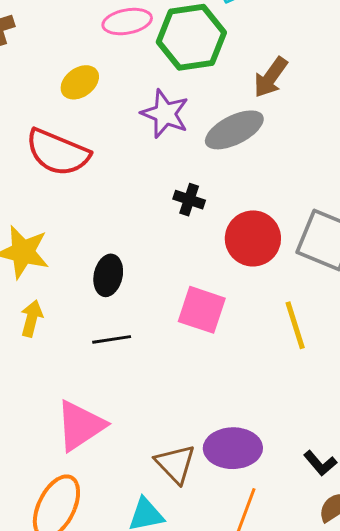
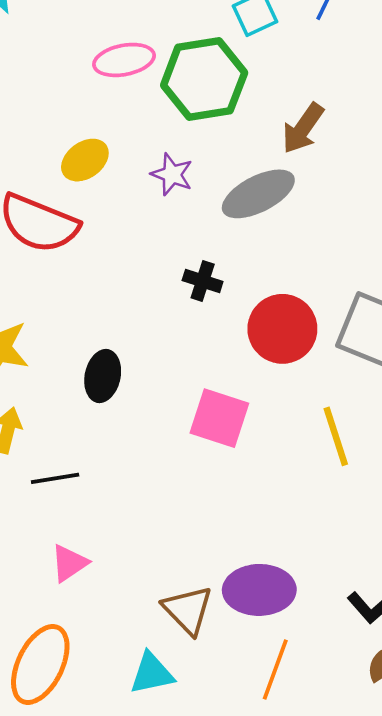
yellow ellipse: (80, 82) -> (85, 160), moved
purple star: (165, 114) -> (172, 174), size x0.7
black line: (112, 339) -> (55, 478), moved
pink triangle: (80, 426) -> (69, 563), size x0.6

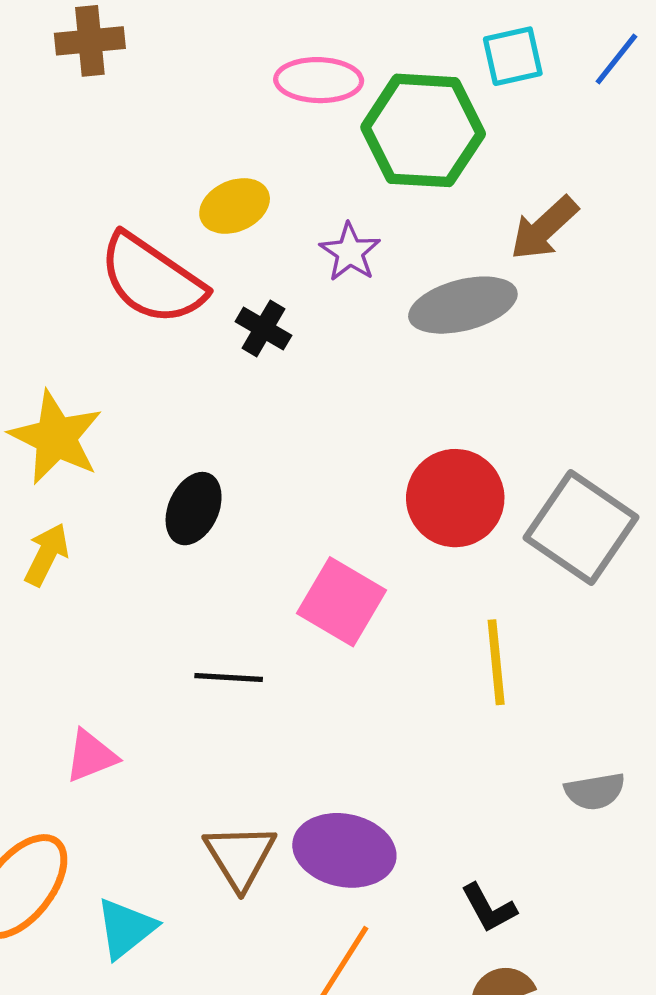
black cross: (203, 281) -> (263, 328), moved
black line: (55, 478) -> (229, 677), moved
cyan triangle: (152, 673) -> (126, 928), moved, turned -39

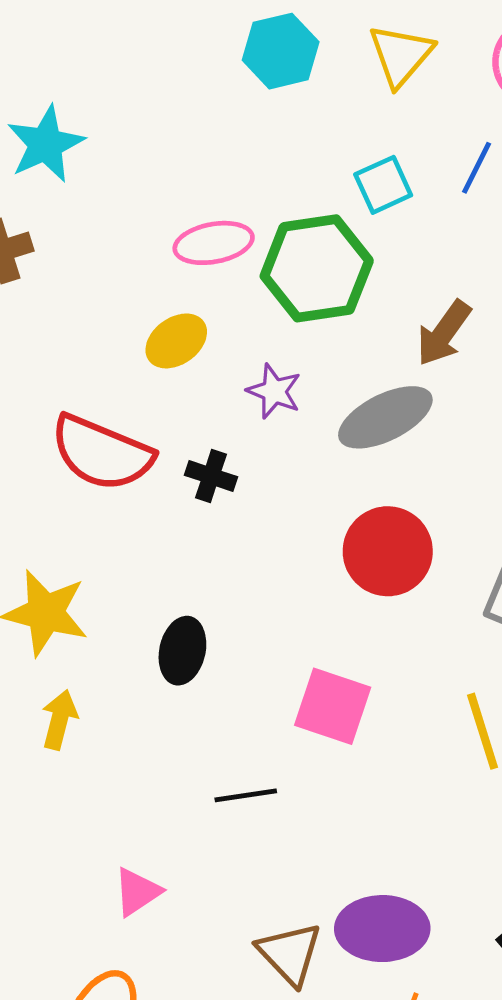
yellow ellipse: (235, 206) -> (176, 341), moved
red circle: (455, 498) -> (388, 551), moved

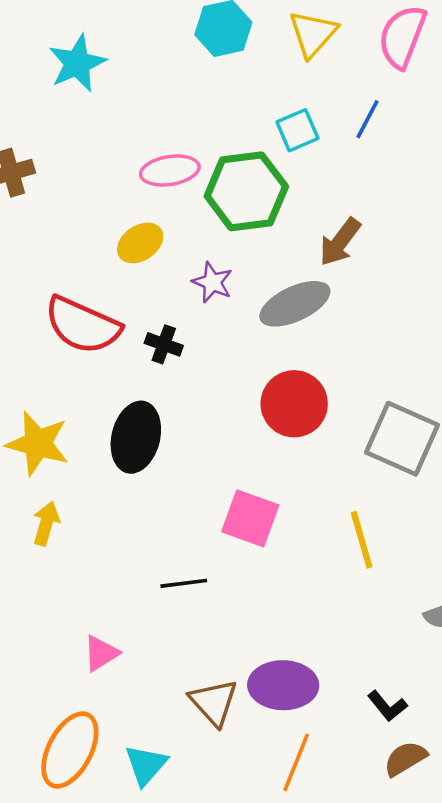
cyan star: (46, 144) -> (77, 63), moved
black ellipse: (182, 651) -> (136, 437), moved, size x1.4

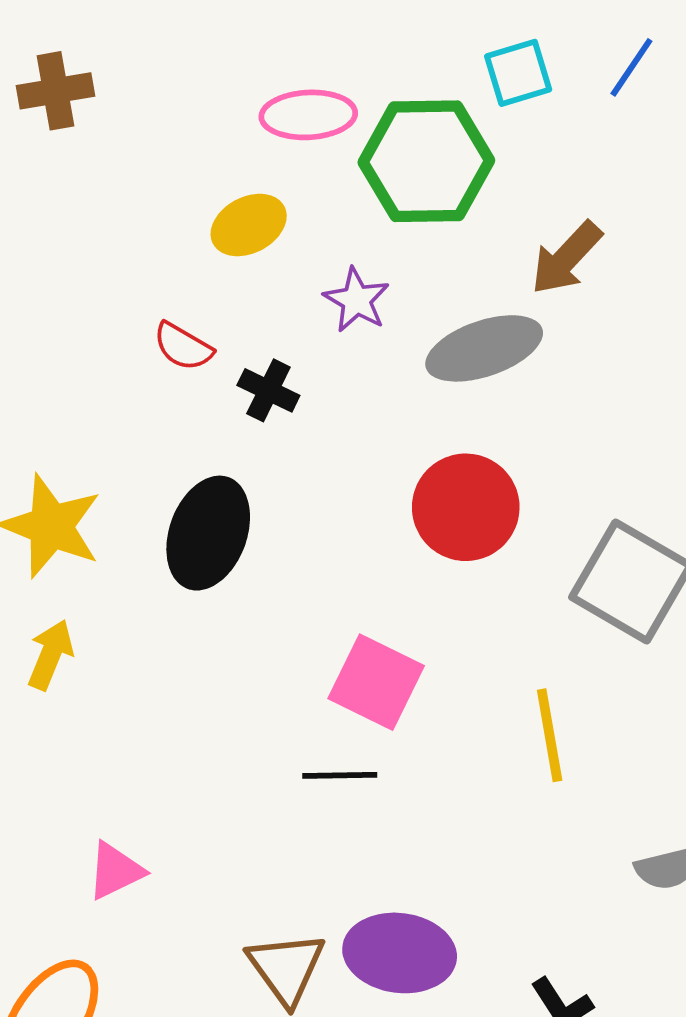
red semicircle: (83, 325) -> (183, 347), moved, size x0.5
black line: (184, 583) -> (340, 775), moved

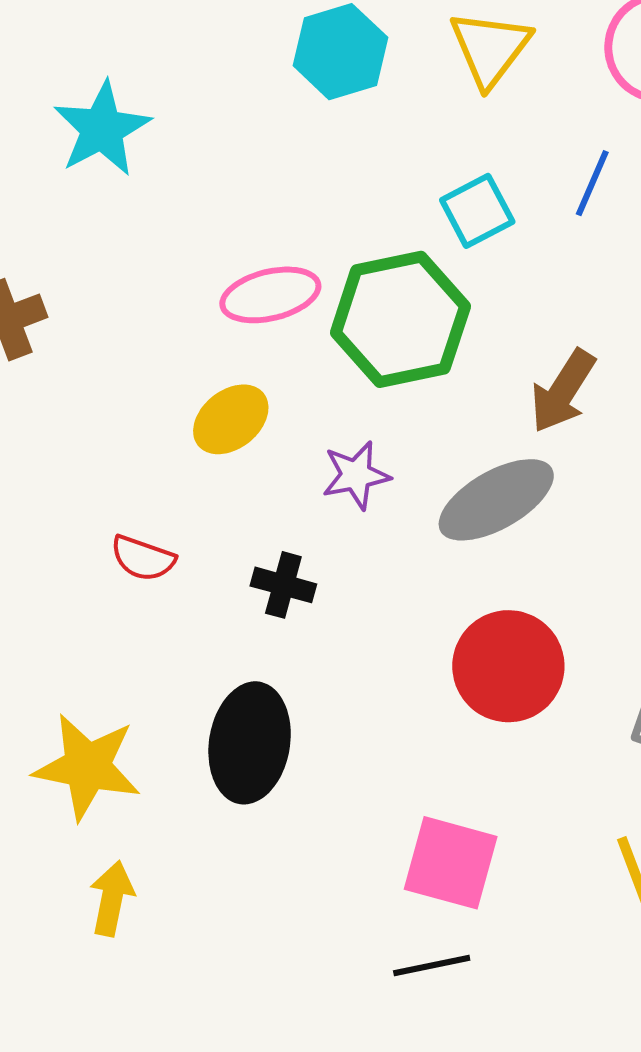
purple star: (357, 300) -> (356, 475), turned -30
red semicircle: (183, 347) -> (143, 558), moved

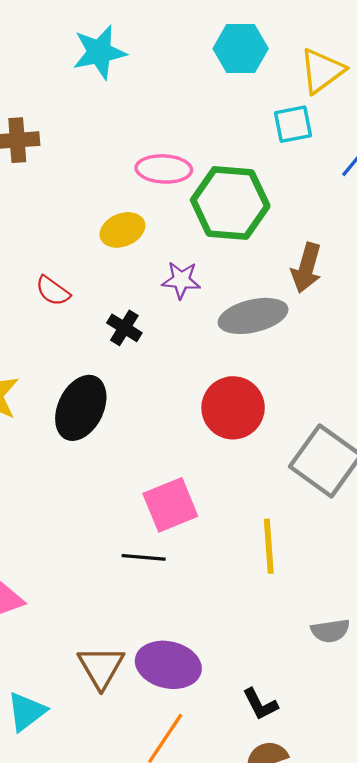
cyan square: (477, 211) -> (293, 124), moved
brown arrow: (563, 391) -> (307, 268), turned -33
pink square: (451, 863) -> (170, 505), turned 36

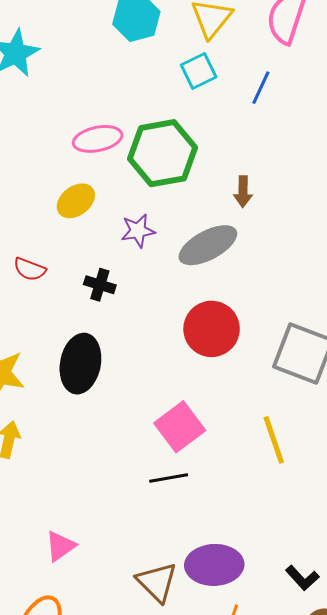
brown arrow: (307, 268) -> (243, 192), size x0.7

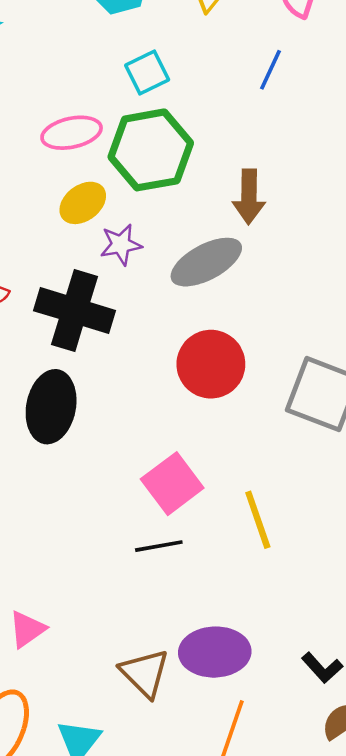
cyan square: (199, 71) -> (147, 72), moved
brown arrow: (243, 192) -> (249, 197), size x1.4
yellow ellipse: (76, 201) -> (83, 203), moved
black cross: (100, 285) -> (75, 311), size x2.0
yellow line: (274, 440) -> (258, 520), moved

